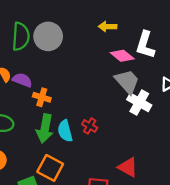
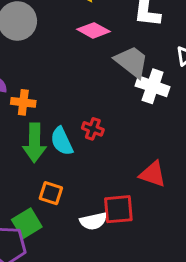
pink diamond: (122, 56) -> (94, 30), moved
orange square: (50, 168) -> (51, 193), size x0.7

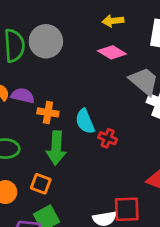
cyan semicircle: (62, 141) -> (85, 121), moved
orange square: (51, 193) -> (41, 184), moved

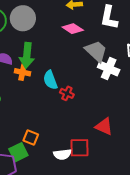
green arrow: (56, 148) -> (27, 55), moved
orange square: (41, 184) -> (31, 138), moved

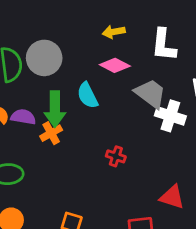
orange cross: (22, 72) -> (51, 133), turned -35
cyan semicircle: (50, 80) -> (88, 95), moved

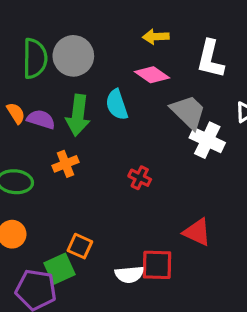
orange cross: (51, 133) -> (66, 164), moved

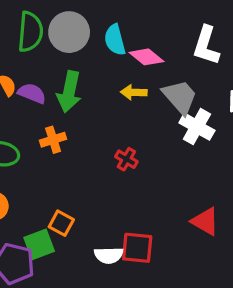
yellow arrow: (156, 37) -> (134, 92), moved
cyan semicircle: (117, 105) -> (115, 40), moved
red triangle: (197, 232) -> (205, 221), moved

